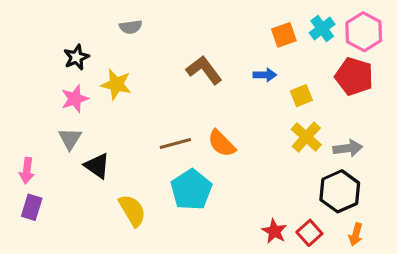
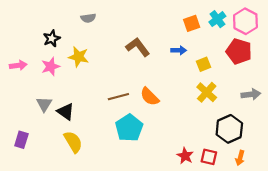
gray triangle: (70, 139) -> (44, 104), moved
gray arrow: (348, 148) -> (251, 94), moved
pink arrow: (27, 171) -> (18, 65), moved, turned -105
yellow semicircle: (132, 210) -> (73, 142), moved
red square: (309, 233) -> (209, 157), turned -35

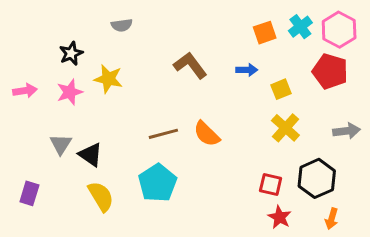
cyan pentagon: (129, 128) -> (157, 183), moved
red star: (185, 156) -> (280, 217), moved
red square: (209, 157) -> (271, 184), moved

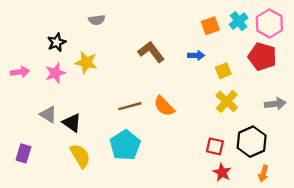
gray triangle: (61, 144) -> (48, 114), turned -30

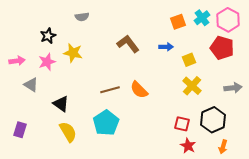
gray triangle: (48, 114) -> (31, 85), moved

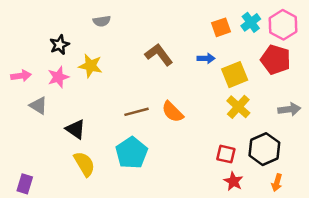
yellow square: (189, 60) -> (235, 75), size x1.5
purple rectangle: (20, 130) -> (25, 184), moved

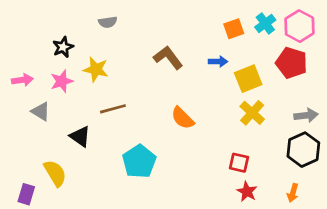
brown line: (136, 112) -> (113, 109), moved
black hexagon: (264, 149) -> (303, 150), moved
yellow semicircle: (84, 164) -> (55, 173), moved

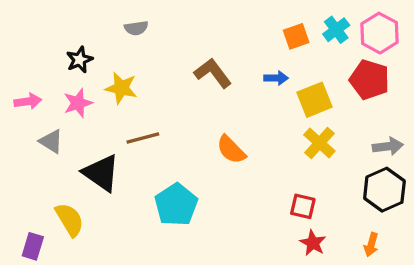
black triangle: (80, 136) -> (101, 173), size x1.4

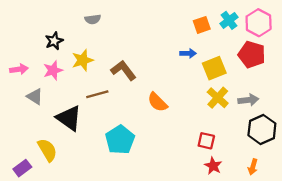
brown L-shape: (213, 73) -> (123, 70), moved
yellow star: (121, 88) -> (83, 60), turned -30
gray arrow: (388, 146) -> (248, 100), moved
purple rectangle: (33, 246) -> (22, 168), turned 36

